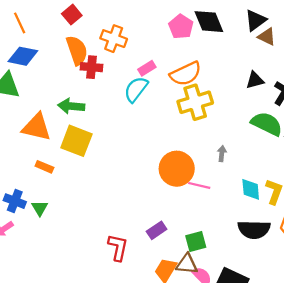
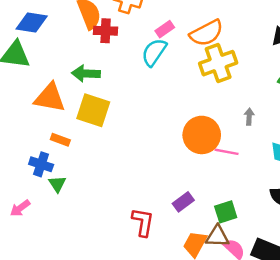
blue cross: (15, 201) -> (41, 164), moved

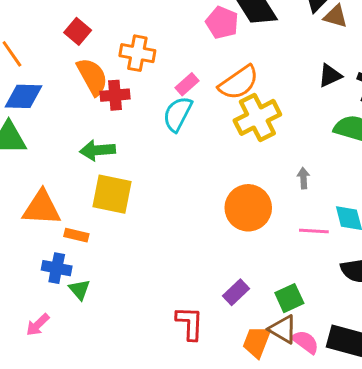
orange triangle: (50, 98) -> (42, 208), moved
pink line: (227, 152) -> (314, 231), moved
brown triangle: (217, 236) -> (283, 329), turned 35

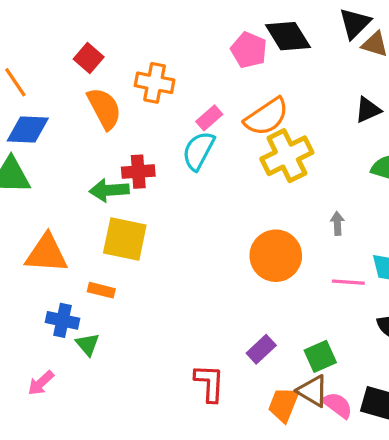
red cross: (115, 95) -> (138, 172), moved
orange rectangle: (76, 235) -> (101, 290), moved

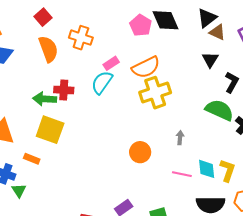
black triangle: (368, 110) -> (210, 60), moved, turned -42
orange circle: (276, 256) -> (140, 152), size x0.7

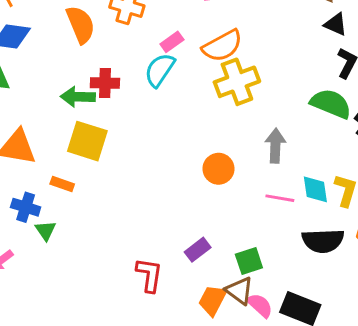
black triangle: (210, 60) -> (336, 24), moved, turned -36
gray arrow: (180, 138) -> (275, 146), size x1.6

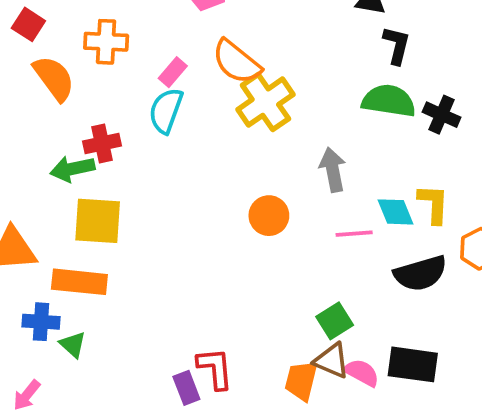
orange semicircle: (222, 46) -> (237, 62), turned 81
orange rectangle: (62, 184) -> (79, 282), size x1.8
purple rectangle: (198, 250) -> (186, 388), moved, turned -60

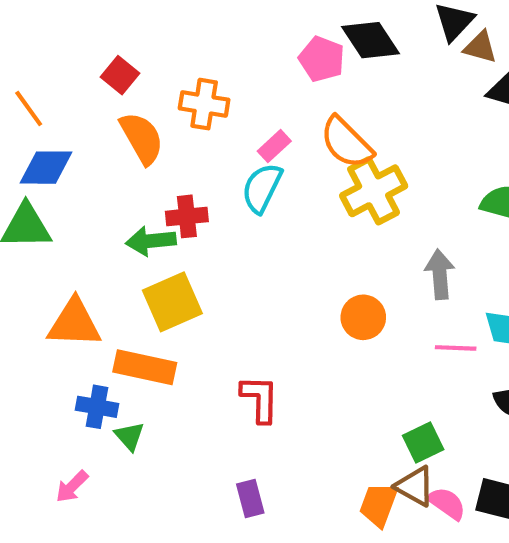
yellow square: (98, 221) -> (172, 302), turned -34
red L-shape: (215, 368) -> (260, 399), moved

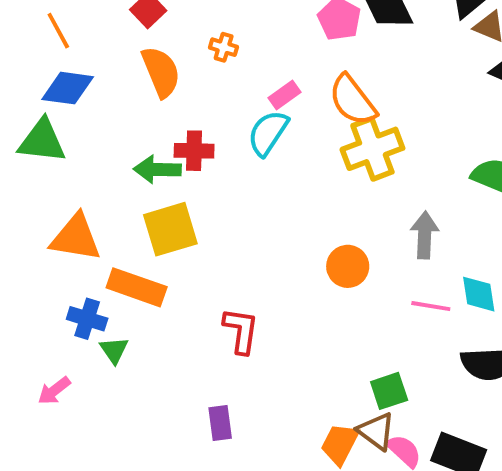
orange cross: (204, 104) -> (224, 47), size x0.6

